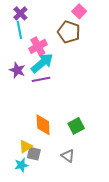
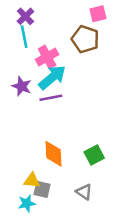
pink square: (79, 11) -> (98, 14), turned 32
yellow triangle: (26, 147) -> (32, 180), turned 40

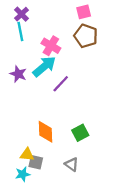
brown pentagon: (85, 39) -> (86, 36), moved
pink cross: (47, 57) -> (51, 46), moved, turned -30
purple line: (51, 98) -> (61, 84), moved, turned -36

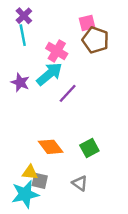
pink square: (84, 12) -> (87, 23), moved
orange diamond: (45, 132) -> (51, 147), turned -35
cyan star: (23, 174) -> (25, 194), size x1.6

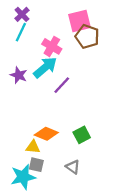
pink square: (87, 23) -> (79, 21), size x1.5
cyan line: (23, 35) -> (21, 32), turned 36
orange diamond: (51, 147) -> (46, 134), turned -30
yellow triangle: (30, 172) -> (33, 147), moved

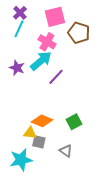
pink square: (79, 21) -> (55, 17), moved
gray square: (36, 165) -> (39, 142), moved

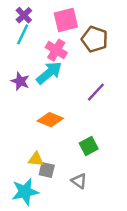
purple line: (56, 77) -> (96, 92), moved
orange diamond: (42, 121) -> (50, 120), moved

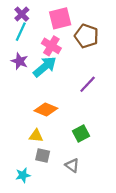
purple star: (20, 81) -> (20, 61), moved
yellow triangle: (36, 159) -> (36, 136), moved
cyan star: (25, 192) -> (23, 175), size x0.6

